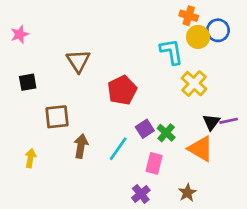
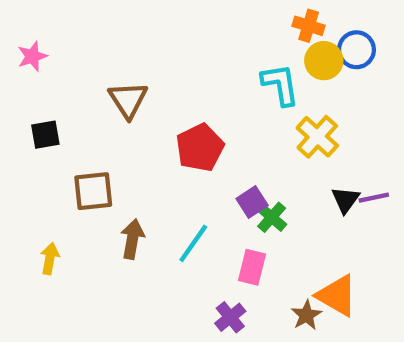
purple square: (145, 129) -> (252, 202), moved
orange triangle: (201, 149) -> (337, 296), moved

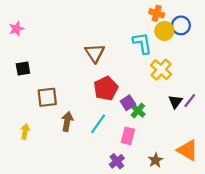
brown triangle: (128, 100) -> (95, 53), moved
red pentagon: (200, 148) -> (106, 88), moved
purple line: (374, 198) -> (190, 101), turned -40
orange triangle: (337, 296) -> (188, 150), moved

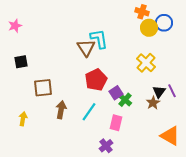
cyan L-shape: (142, 43) -> (99, 39), moved
purple line: (190, 101) -> (172, 91), turned -64
brown star: (156, 160) -> (153, 103), moved

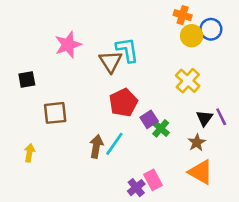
pink star: (15, 26) -> (68, 45), moved, size x1.5
brown star: (153, 103) -> (197, 143), moved
brown arrow: (61, 110) -> (96, 146), moved
pink rectangle: (116, 123) -> (153, 180), moved, turned -42
orange triangle: (170, 136) -> (201, 172), moved

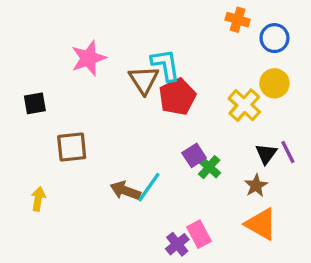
yellow circle: (192, 36) -> (274, 83), moved
red pentagon: (123, 103) -> (177, 97), moved
brown arrow: (96, 146) -> (125, 191), turned -80

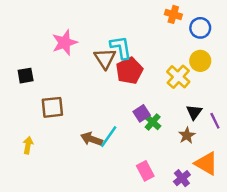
purple line: (288, 152) -> (215, 121), moved
orange triangle: (261, 224) -> (206, 163), moved
purple cross: (177, 244) -> (182, 178), moved

